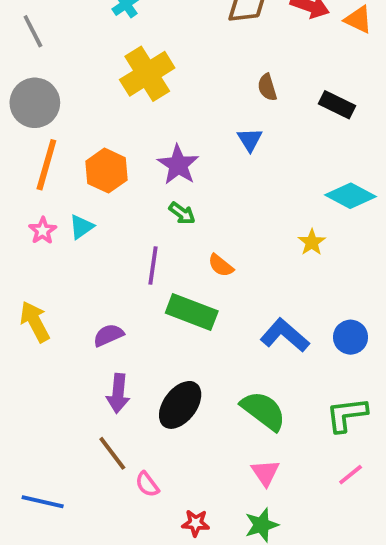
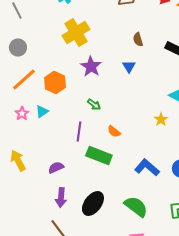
gray circle: (35, 103) -> (18, 47), size x0.7
orange line: (46, 165) -> (24, 79), turned 32
purple star: (178, 165) -> (91, 66), moved

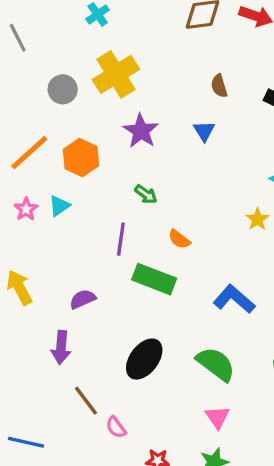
gray circle: (18, 47) -> (63, 89), moved
purple arrow: (61, 197) -> (61, 347), moved

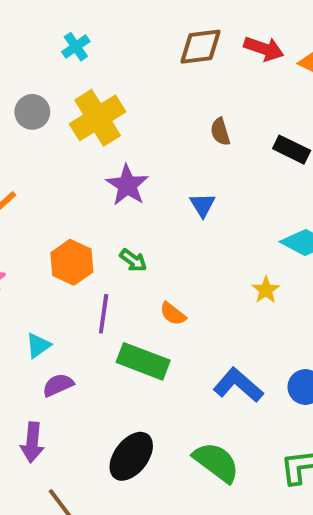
gray circle: (63, 89) -> (32, 112), moved
blue triangle: (204, 131) -> (202, 205), moved
orange hexagon: (81, 158) -> (72, 262), moved
cyan triangle: (59, 206) -> (38, 345), moved

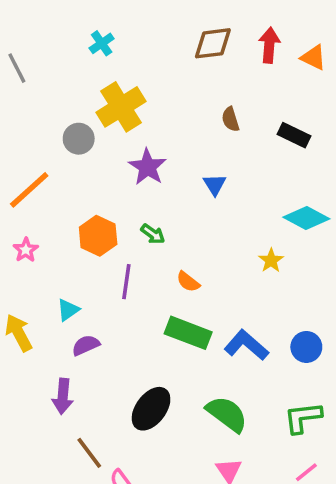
red arrow: (264, 49) -> (269, 45), turned -104
gray circle: (32, 112) -> (79, 139), moved
green rectangle: (143, 361) -> (188, 333), moved

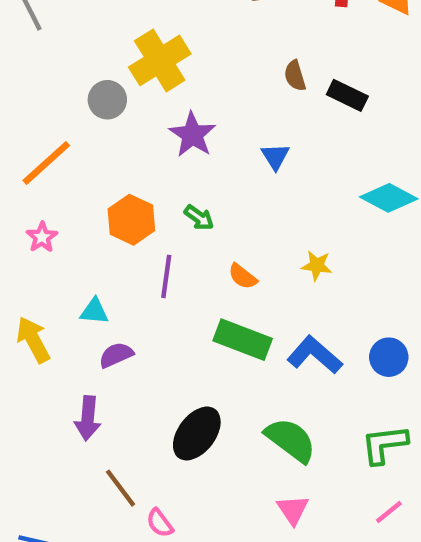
black rectangle: (294, 135) -> (347, 95), moved
yellow star: (271, 260) -> (317, 266), moved, turned -30
cyan triangle: (68, 310) -> (94, 311), turned 40

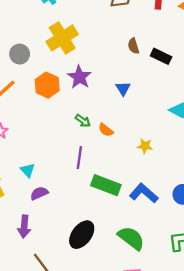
gray circle: (107, 100) -> (20, 54), moved
orange hexagon: (131, 220) -> (47, 85), moved
purple line: (166, 276) -> (79, 158), moved
orange semicircle: (243, 276) -> (106, 130), moved
cyan triangle: (94, 311) -> (28, 170), turned 42

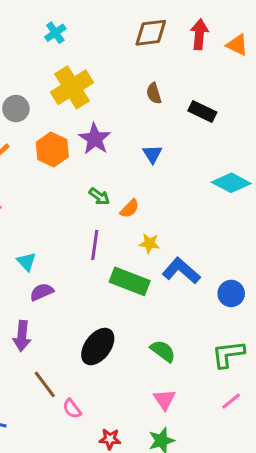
brown semicircle: (133, 46) -> (154, 93), moved
orange semicircle: (106, 130) -> (130, 209), turned -84
yellow star: (145, 146) -> (149, 243), moved
blue L-shape: (144, 193) -> (181, 271), moved
green semicircle: (131, 238) -> (163, 351), size x0.7

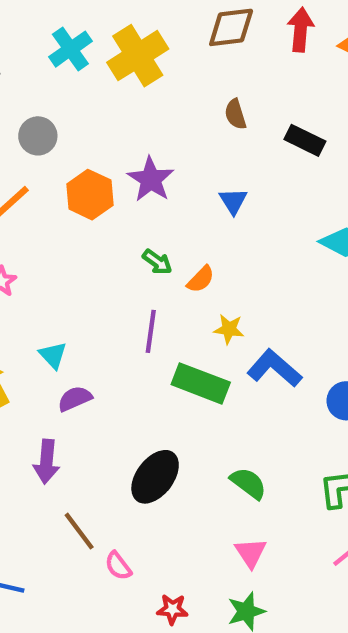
cyan cross: (55, 33) -> (70, 49), moved, size x1.4
yellow cross: (72, 87) -> (138, 56), moved

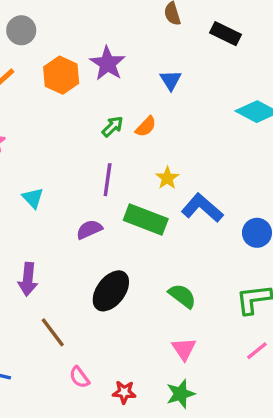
green arrow: (157, 262) -> (113, 127), turned -80
orange semicircle: (201, 279) -> (146, 127), moved
yellow star: (229, 329) -> (167, 178), turned 30
purple semicircle: (75, 399) -> (89, 229), moved
pink semicircle: (118, 566) -> (79, 377), moved

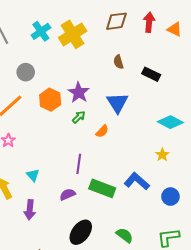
blue triangle: (171, 80) -> (117, 103), size x1.6
green arrow: (113, 127) -> (79, 117), moved
yellow star: (167, 178) -> (162, 155), moved
purple arrow: (28, 279) -> (30, 210), moved

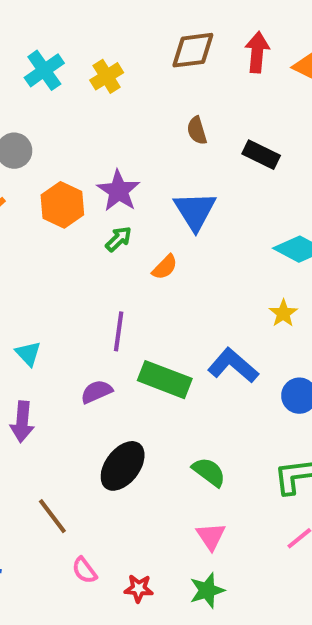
yellow cross: (73, 34) -> (107, 76), size x0.6

